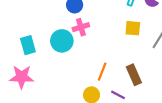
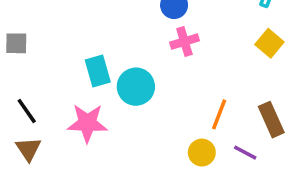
yellow square: (133, 28) -> (269, 43), turned 35
cyan circle: (62, 41) -> (136, 87), moved

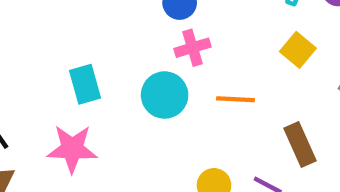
cyan circle: (136, 87) -> (165, 95), moved
orange line: (219, 114) -> (235, 99), moved, turned 72

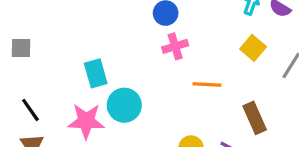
cyan circle: (165, 95) -> (124, 105), moved

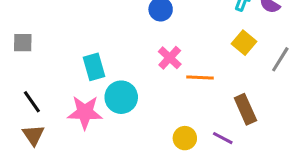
pink cross: (175, 46) -> (170, 58), moved, turned -30

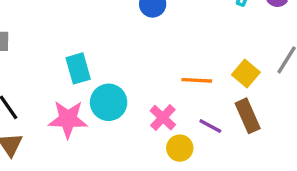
yellow square: (244, 43) -> (246, 73), moved
pink cross: (170, 58) -> (163, 118), moved
purple line: (223, 138) -> (210, 126), moved

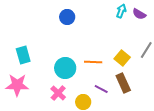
cyan circle: (109, 102) -> (65, 68), moved
pink cross: (163, 118) -> (58, 93), moved

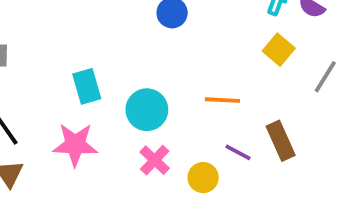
yellow square: (122, 58) -> (279, 50), moved
cyan circle: (65, 68) -> (147, 110), moved

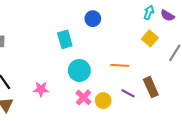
cyan rectangle: (87, 86) -> (65, 39), moved
pink star: (75, 145) -> (41, 89), size x0.7
yellow circle: (203, 178) -> (103, 101), moved

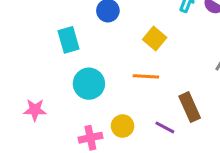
yellow square: (150, 38) -> (155, 38), moved
purple line: (128, 93) -> (165, 127), moved
pink cross: (83, 97) -> (90, 138), moved, turned 35

